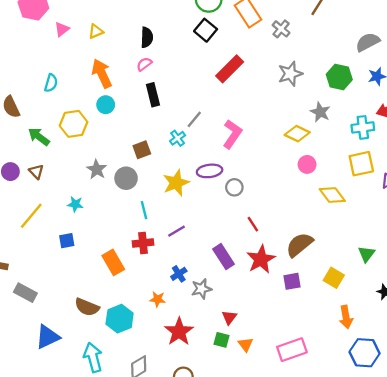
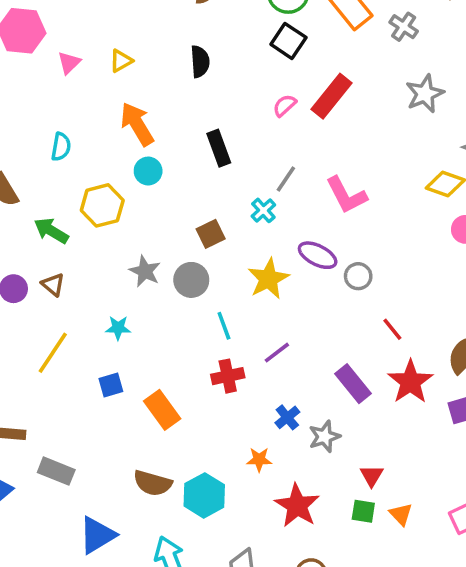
pink semicircle: (144, 64) -> (285, 105), moved
pink L-shape: (232, 134) -> (346, 195), turned 124
purple ellipse: (210, 171) -> (318, 255), turned 40
orange rectangle: (113, 262) -> (162, 410), moved

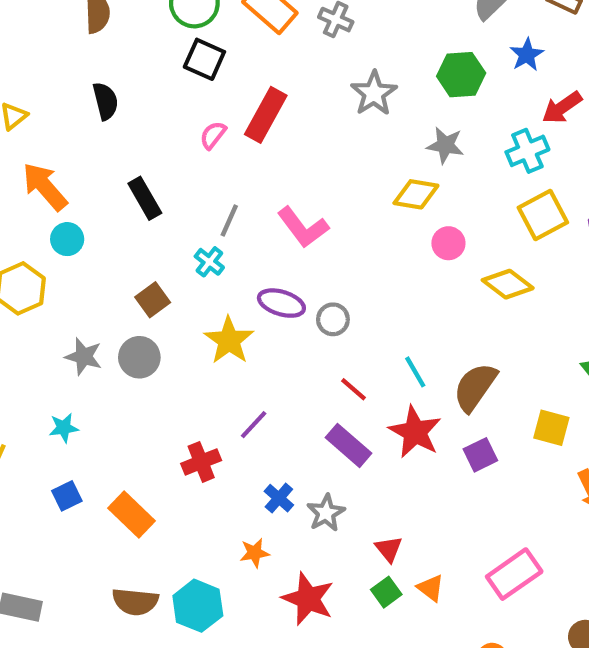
cyan line: (224, 326) -> (415, 372), moved
red line: (392, 329) -> (353, 389), moved
green square: (363, 511) -> (386, 592), turned -35

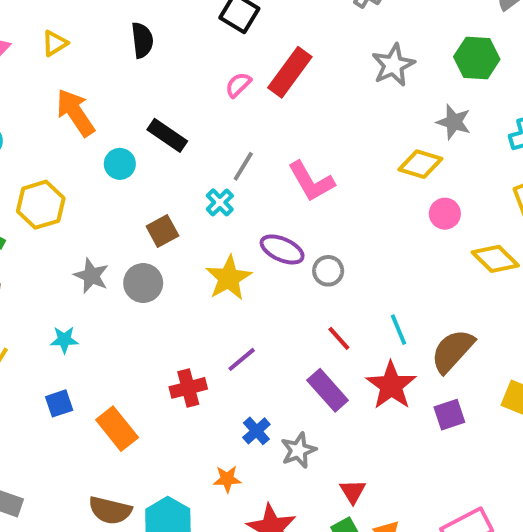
black rectangle: (145, 198) -> (167, 135), turned -33
cyan circle: (67, 239) -> (120, 164), moved

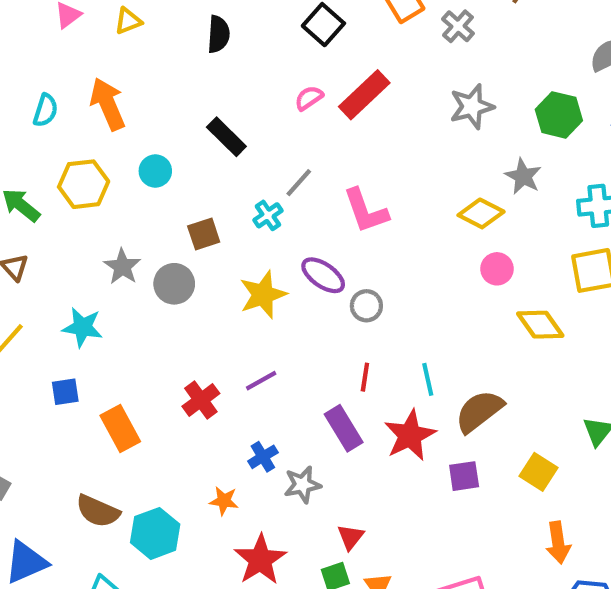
orange arrow: (75, 113) -> (108, 104), moved
cyan circle: (120, 164) -> (155, 171), moved
red line: (339, 338) -> (365, 377), turned 40
cyan star: (64, 340) -> (83, 327), size x1.4
red cross: (188, 388) -> (201, 400), turned -32

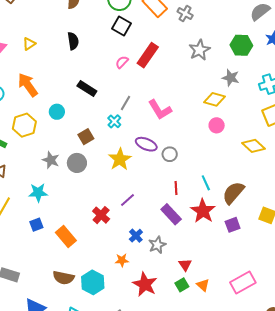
pink circle: (497, 269) -> (217, 125), moved

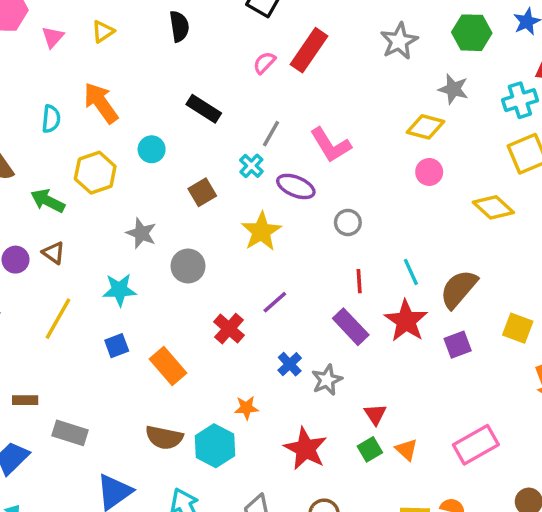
purple ellipse: (146, 144) -> (296, 186), moved
gray circle: (77, 163) -> (188, 266), moved
orange star: (122, 260) -> (246, 408), moved

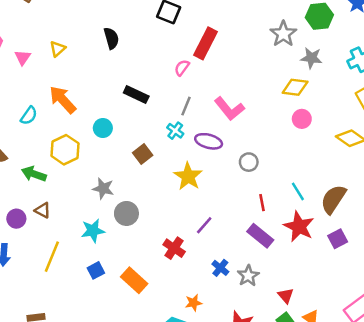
gray star: (399, 41) -> (283, 34), moved
pink semicircle: (264, 63) -> (182, 68), moved
cyan semicircle: (51, 119) -> (29, 116), turned 36
gray circle: (188, 266) -> (126, 213), moved

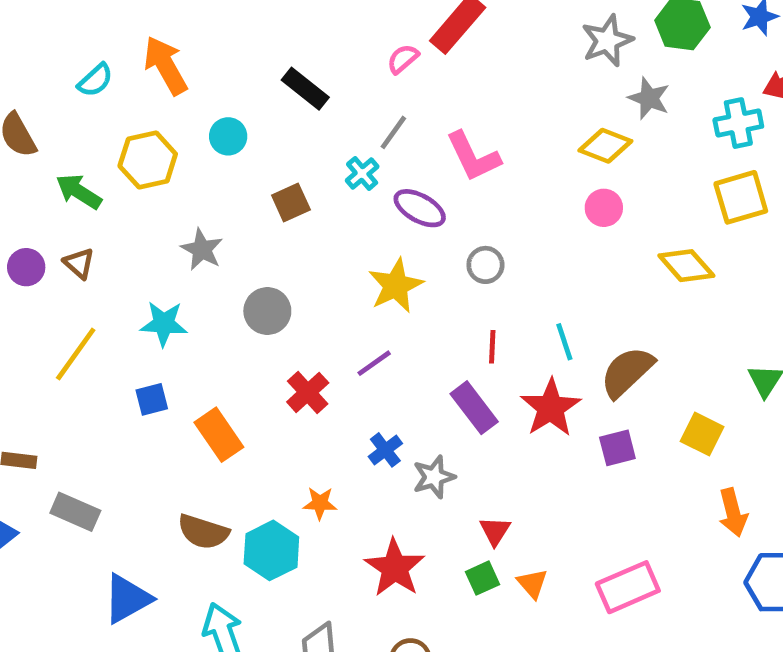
yellow star: (188, 176) -> (396, 286), moved
gray circle: (126, 213) -> (267, 311), moved

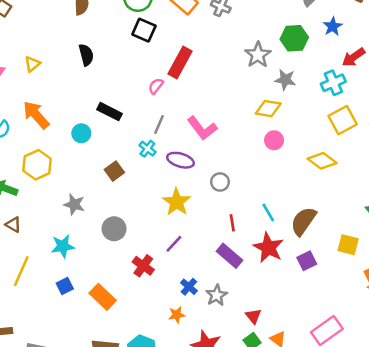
cyan circle: (228, 136) -> (81, 133), moved
orange star: (320, 503) -> (177, 315), moved

